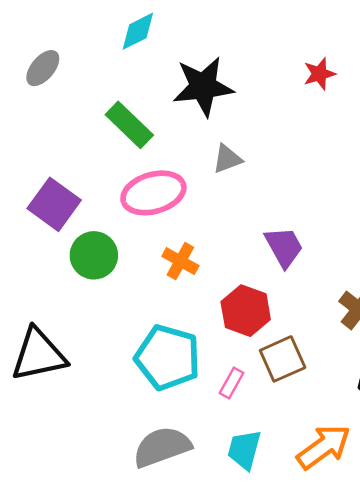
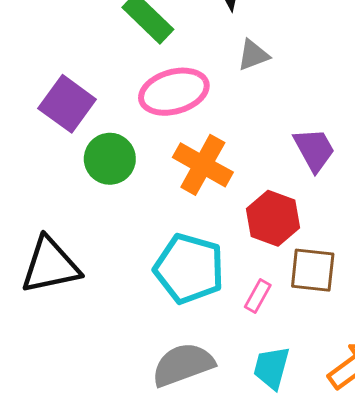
orange cross: (180, 261) -> (203, 165), size x1.5
brown square: (283, 359) -> (313, 270), turned 30

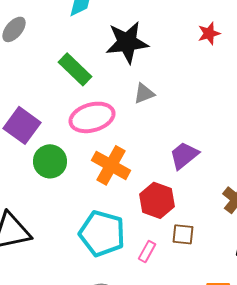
purple trapezoid: (314, 150) -> (184, 155), turned -100
brown square: (313, 270) -> (183, 234), size x0.7

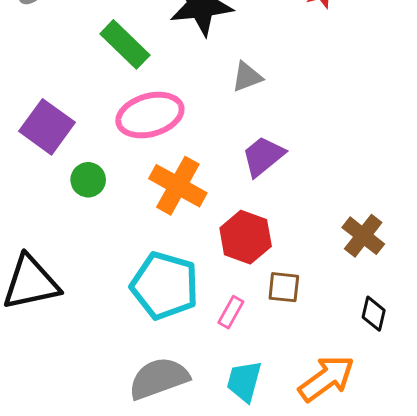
gray triangle: (144, 93) -> (247, 77), moved
purple trapezoid: (184, 155) -> (263, 156), moved
green circle: (50, 161) -> (88, 180), size x0.7

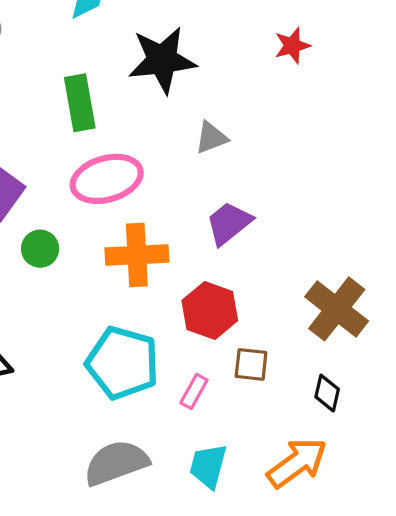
green rectangle: (125, 44) -> (80, 103), turned 36
orange cross: (178, 186) -> (137, 255), turned -32
brown cross: (363, 236) -> (337, 309), size x1.4
black diamond: (374, 314) -> (327, 393), moved

